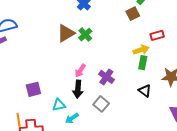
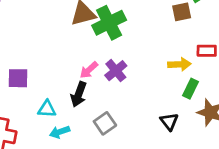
green cross: (85, 35) -> (109, 23), size x1.6
green rectangle: (143, 63) -> (191, 89), moved
purple cross: (106, 77) -> (116, 71), moved

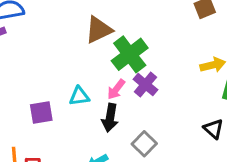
green cross: (109, 23) -> (130, 54), moved
cyan triangle: (47, 109) -> (79, 96), moved

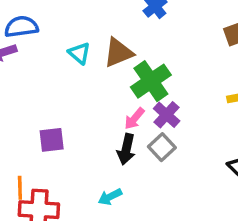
cyan triangle: (79, 96) -> (79, 53), moved, turned 45
gray square: (144, 144) -> (162, 147), moved

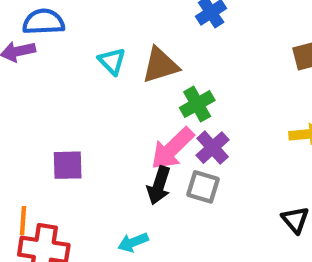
green cross: (151, 81) -> (197, 104), size x0.7
pink arrow: (134, 119) -> (172, 148), size x1.6
gray square: (162, 147) -> (203, 187), turned -36

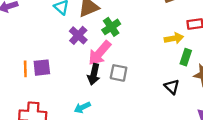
purple cross: (213, 148) -> (78, 35), moved
orange line: (23, 221) -> (25, 69), moved

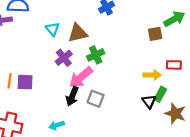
black triangle: (172, 87) -> (149, 101), moved

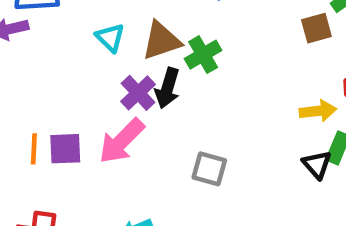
green cross: (96, 55) -> (203, 55), moved
pink arrow: (81, 77) -> (122, 141), moved
black arrow: (72, 96) -> (167, 88), moved

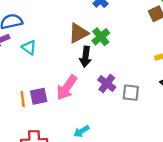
cyan triangle: (110, 38) -> (29, 47), moved
purple cross: (138, 93) -> (107, 84), moved
gray square: (209, 169) -> (131, 93), moved

